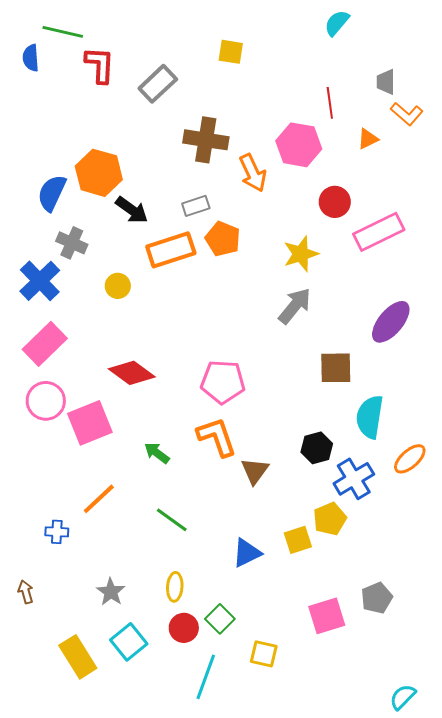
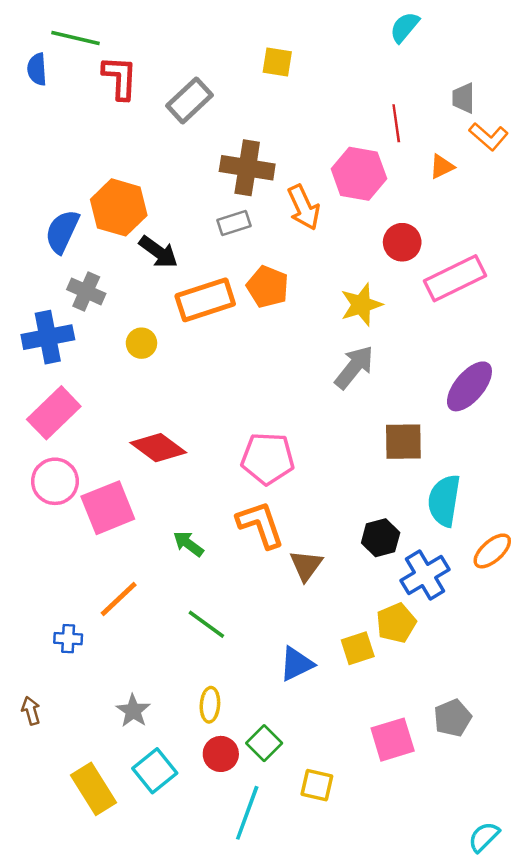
gray rectangle: (196, 206) -> (234, 223), moved
blue cross: (40, 281) -> (48, 337), turned 33

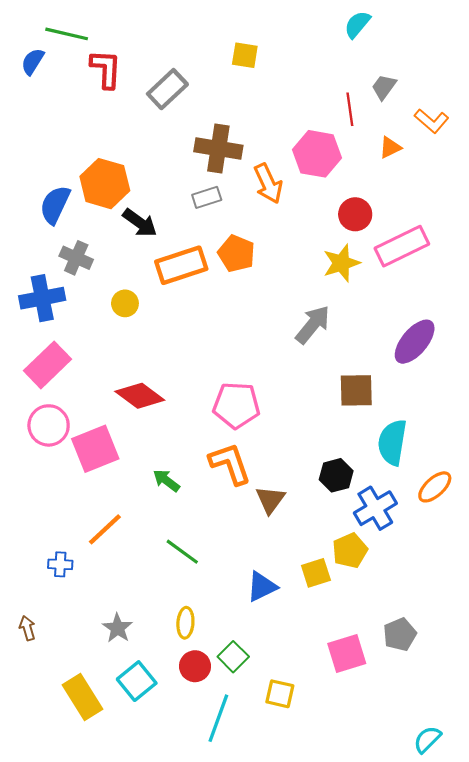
blue semicircle: (37, 69) -> (33, 62), turned 36
gray trapezoid: (463, 98) -> (384, 87), moved, turned 36
yellow star: (361, 305) -> (341, 263), moved

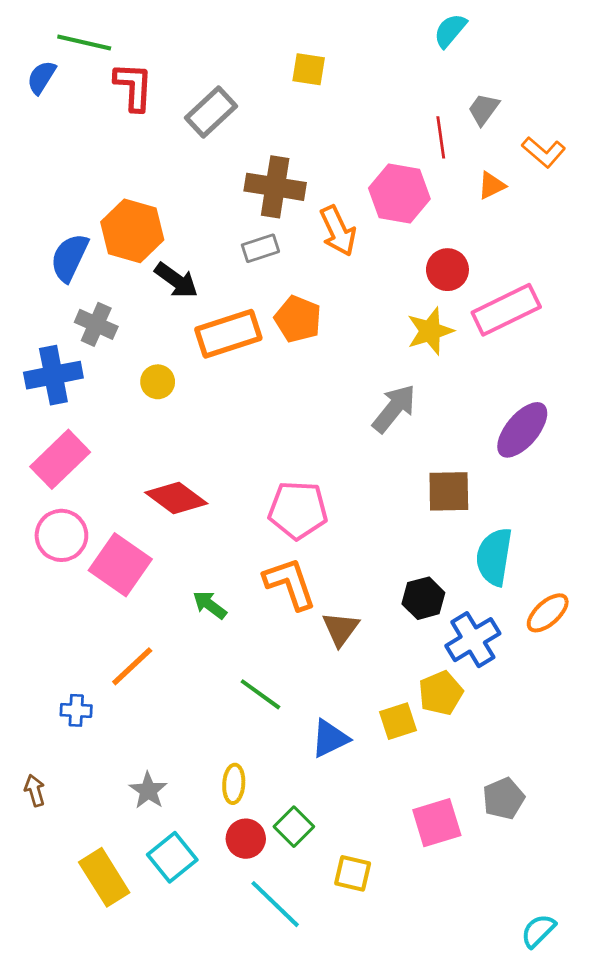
pink square: (95, 449) -> (120, 565), turned -33
green line: (182, 552) -> (260, 694), moved
cyan line: (218, 718) -> (275, 904), turned -66

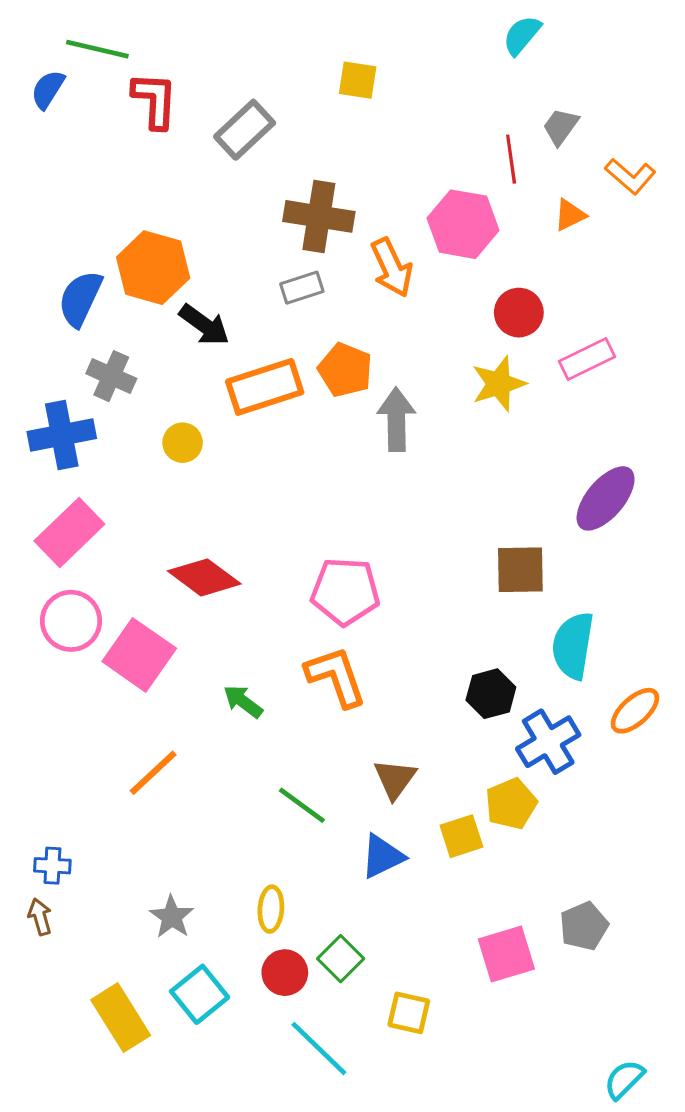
pink rectangle: (506, 310) -> (587, 359), size x0.7
gray arrow: (394, 409) -> (396, 419), moved, turned -40
brown triangle: (341, 629) -> (395, 779), moved
blue cross: (76, 710) -> (52, 866), moved

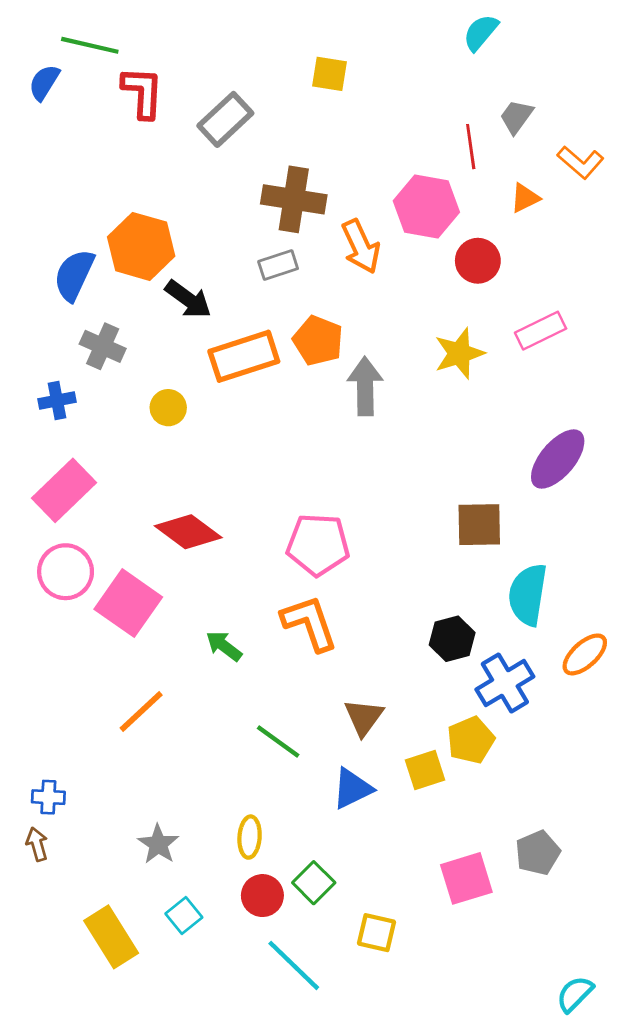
red circle: (519, 313) -> (478, 261), moved
blue cross: (62, 435) -> (57, 401), size x0.6
cyan square: (200, 994) -> (184, 916), size x0.7

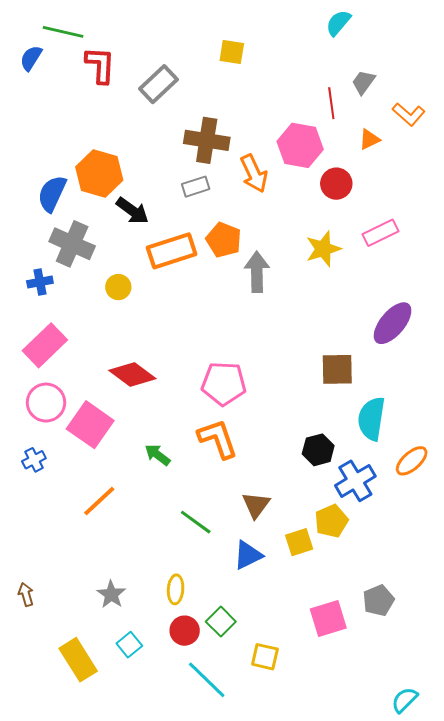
gray cross: (103, 346) -> (72, 244), size x1.4
blue cross: (48, 797) -> (34, 460), moved, turned -30

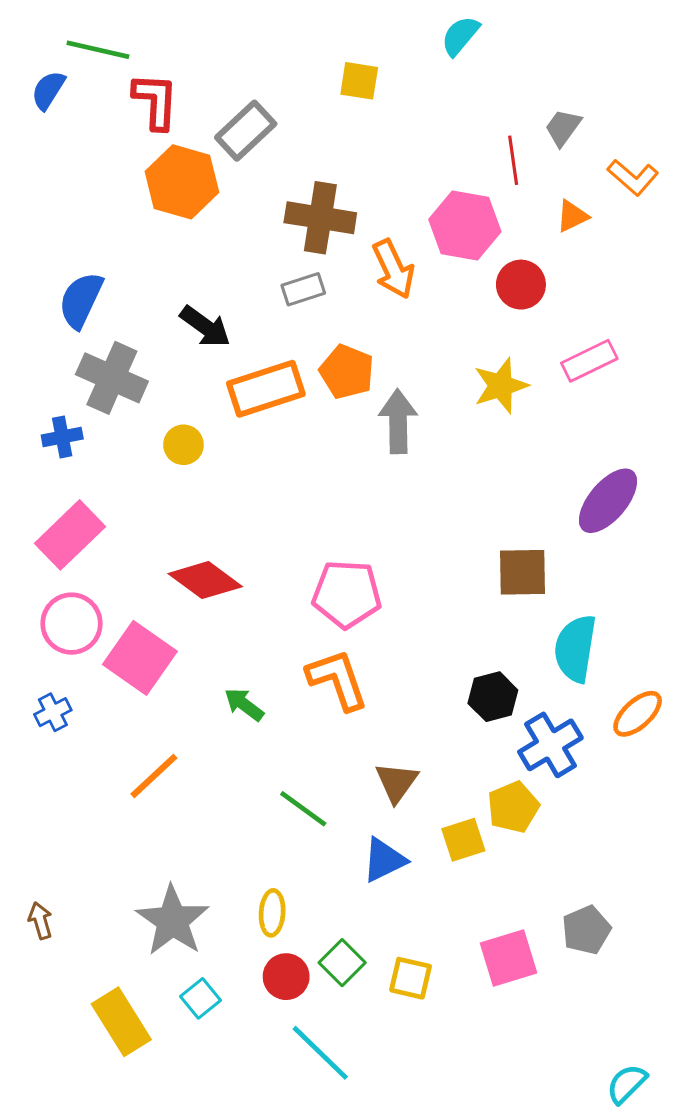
cyan semicircle: (338, 23) -> (460, 36), moved
orange hexagon: (99, 174) -> (182, 182), moved
gray star: (111, 594) -> (173, 921), size x1.6
yellow square: (265, 657) -> (411, 978), moved

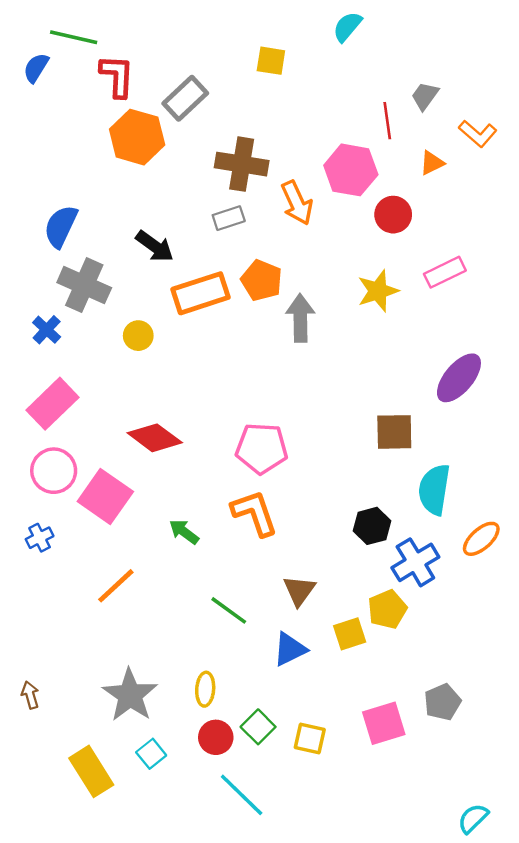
blue cross: (62, 437) -> (47, 330), turned -36

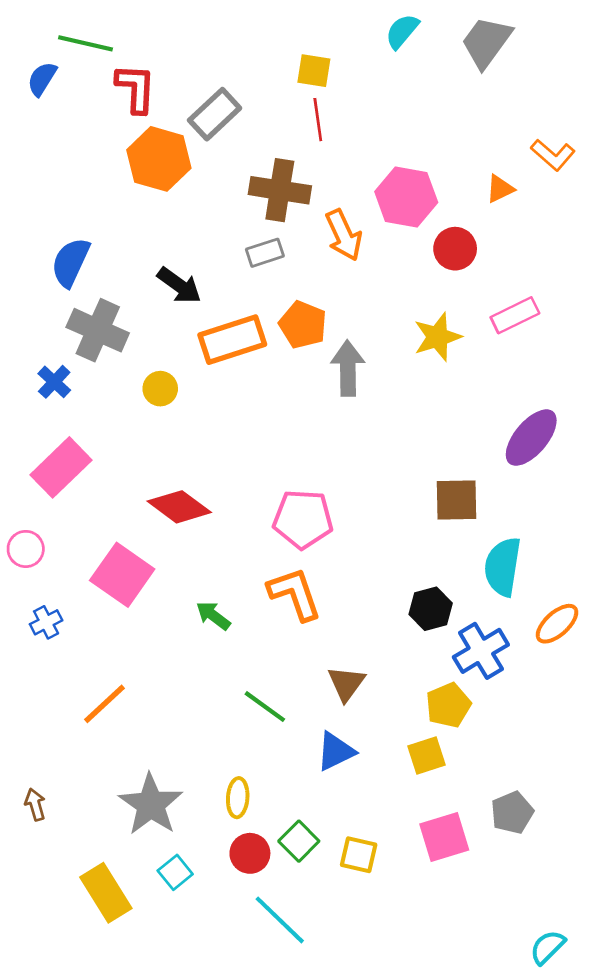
gray trapezoid: (425, 96) -> (486, 42), moved, size x1.6
red line: (387, 121) -> (318, 120), moved
pink circle: (54, 471) -> (26, 549), moved, size x0.7
orange line: (116, 586) -> (105, 704), moved
yellow square: (350, 634) -> (427, 756), moved

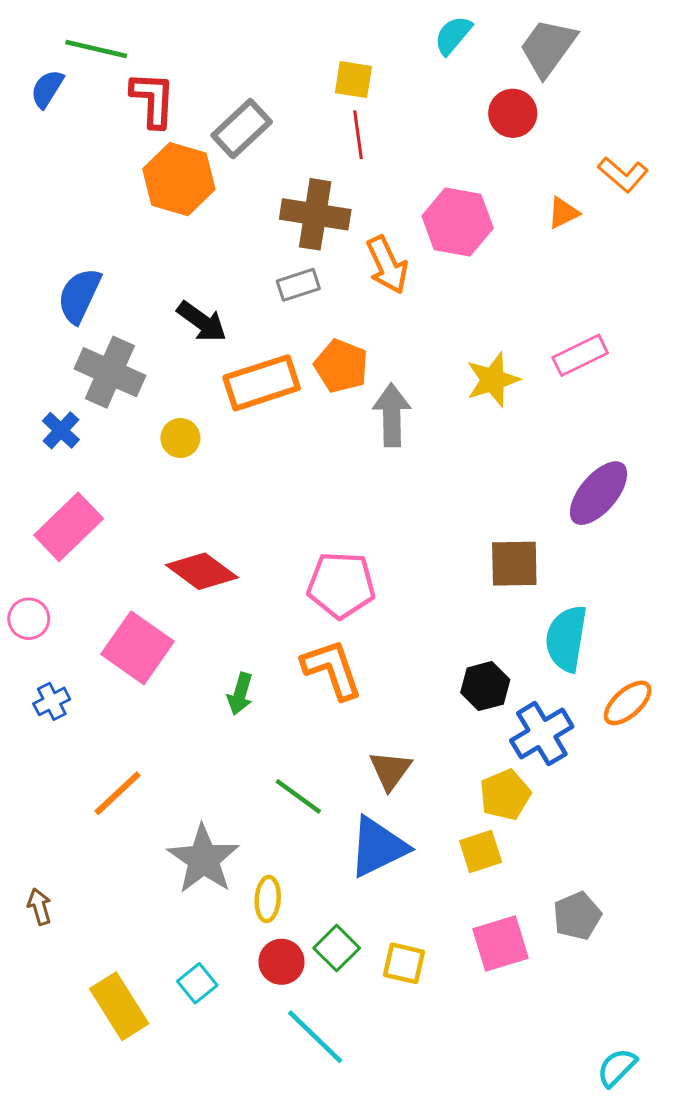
red circle: (455, 249) -> (513, 113), moved
green arrow: (213, 616) -> (240, 694), turned -111
blue triangle: (336, 751) -> (378, 847), size x1.4
gray star: (151, 804) -> (203, 859), moved

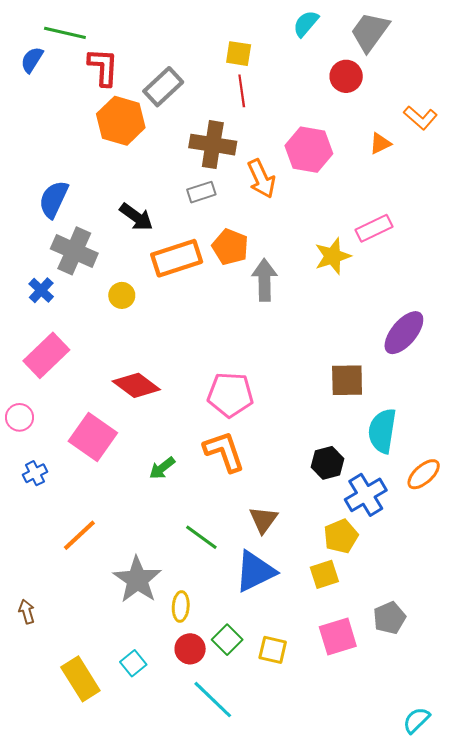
pink rectangle: (580, 355) -> (374, 228), moved
green arrow: (240, 694) -> (162, 468), turned 36

